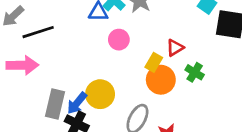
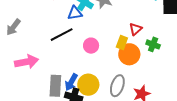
black line: (38, 32) -> (62, 35), moved
pink circle: (119, 40) -> (91, 46), moved
yellow circle: (100, 94) -> (88, 85), moved

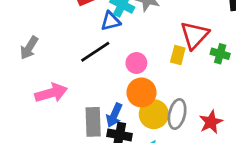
red triangle: (135, 29) -> (194, 35), size x1.6
orange circle: (129, 54) -> (141, 92), moved
yellow circle: (88, 85) -> (154, 114), moved

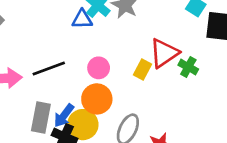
black line: (95, 52) -> (49, 68), moved
green cross: (220, 54) -> (188, 67), moved
yellow circle: (154, 114) -> (83, 125), moved

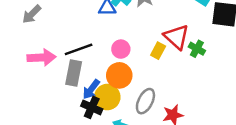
red triangle: (164, 53) -> (176, 37), turned -44
gray rectangle: (41, 117) -> (74, 73), moved

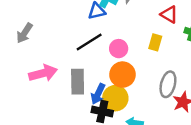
red triangle: (176, 37) -> (169, 14), moved, size x0.7
black line: (79, 49) -> (89, 42), moved
gray ellipse: (145, 101) -> (168, 84), moved

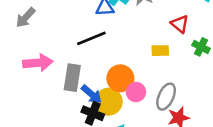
yellow rectangle: (155, 42) -> (160, 51), turned 63
pink circle: (119, 49) -> (136, 92), moved
blue arrow: (98, 94) -> (91, 94), turned -84

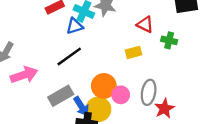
pink arrow: (38, 63) -> (24, 75), moved
gray rectangle: (72, 78) -> (61, 96), turned 65
blue arrow: (91, 94) -> (81, 106), turned 30

